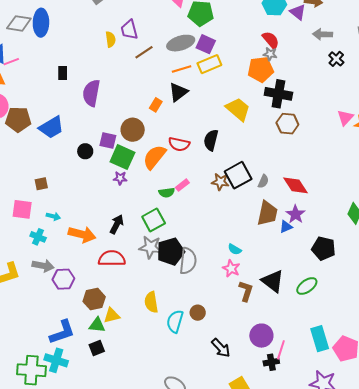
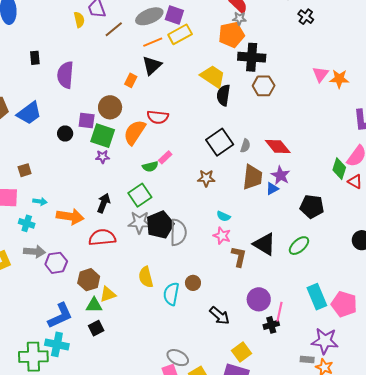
black semicircle: (211, 140) -> (223, 95), moved
brown star: (220, 182) -> (206, 178), moved

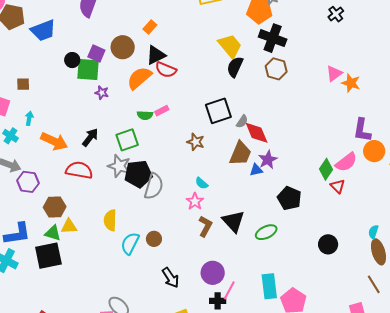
black triangle: (152, 65) -> (156, 55), moved
green square: (103, 136) -> (88, 69), moved, turned -30
red diamond: (278, 146) -> (257, 133), moved
cyan arrow: (40, 201) -> (29, 118), turned -104
black square: (96, 328) -> (48, 256), size x1.8

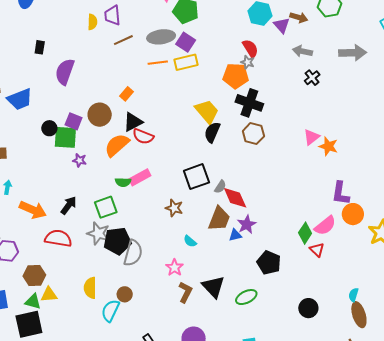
pink rectangle: (162, 111) -> (140, 177), size x1.5
cyan semicircle: (202, 183) -> (190, 241), moved
brown circle: (154, 239) -> (125, 294), moved

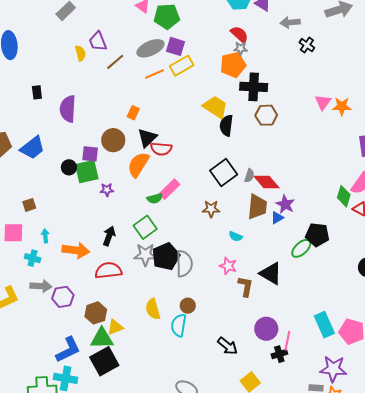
green ellipse: (246, 297) -> (301, 248), moved
green triangle: (33, 302) -> (102, 338), size x1.4

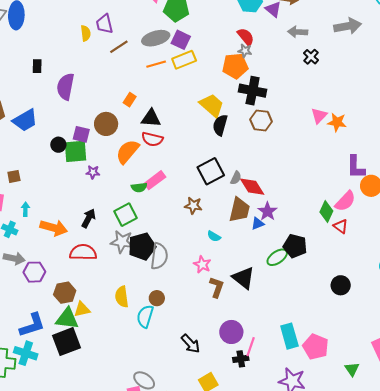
black triangle: (147, 138) -> (151, 118), moved, turned 40

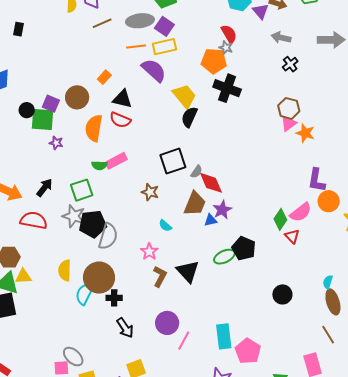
purple semicircle: (65, 87) -> (154, 70), moved, turned 112
brown hexagon: (261, 121) -> (289, 108), moved
orange semicircle: (128, 152) -> (94, 128), turned -40
brown circle: (157, 298) -> (99, 278), size x2.0
black cross: (241, 359) -> (114, 298), moved

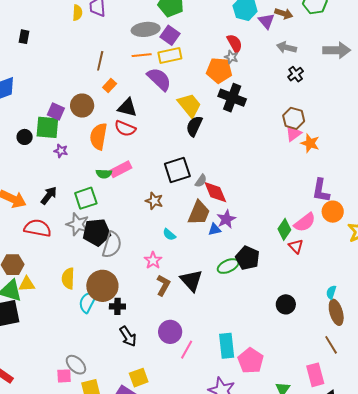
brown line: (102, 23) -> (100, 61), moved, turned -54
black circle: (27, 110) -> (25, 137), moved

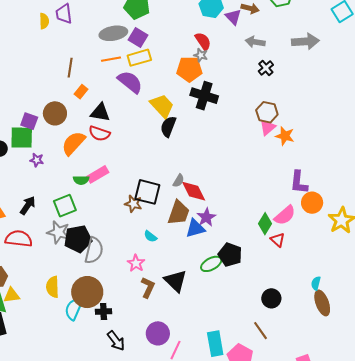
orange semicircle: (99, 136) -> (73, 143), turned 36
black square: (177, 170) -> (147, 192), moved, turned 36
blue triangle: (215, 229) -> (195, 228), size x1.5
brown line: (331, 345) -> (260, 331), moved

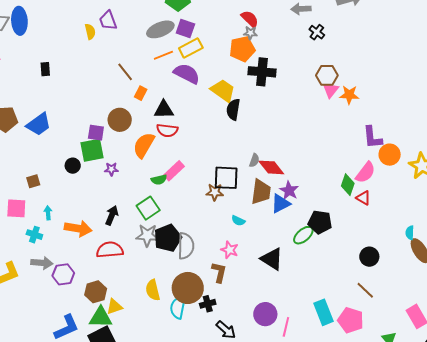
brown line: (70, 68) -> (125, 72), turned -36
brown L-shape: (148, 287) -> (219, 272), moved

